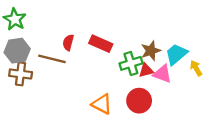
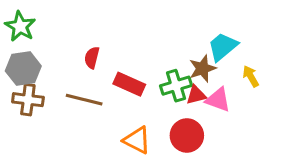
red rectangle: (101, 44) -> (129, 84), moved
cyan trapezoid: (176, 54) -> (223, 47), moved
brown line: (52, 59) -> (84, 100), moved
yellow arrow: (196, 68) -> (251, 76), moved

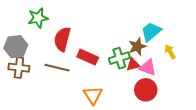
green star: (20, 26) -> (38, 18), moved, turned 30
red semicircle: (92, 58) -> (62, 39), size x1.6
red circle: (187, 135) -> (146, 90), moved
orange triangle: (137, 140) -> (93, 95), turned 30

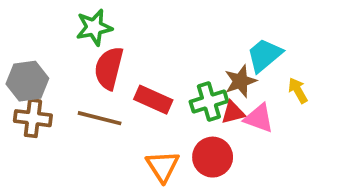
green star: (38, 18) -> (94, 27), moved
red circle: (146, 90) -> (213, 157), moved

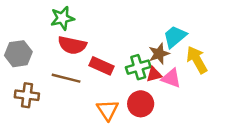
red semicircle: (109, 68) -> (72, 45), turned -92
yellow arrow: (298, 90) -> (197, 60), size x1.6
brown cross: (33, 118) -> (27, 95), moved

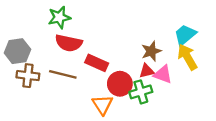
cyan trapezoid: (175, 37) -> (185, 35), moved
green cross: (138, 67) -> (141, 92), moved
brown cross: (27, 95) -> (28, 76), moved
red circle: (141, 104) -> (120, 84), moved

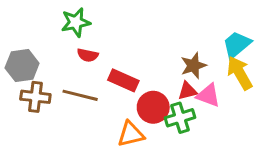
red semicircle: (69, 43) -> (88, 55), size x0.6
orange triangle: (102, 105) -> (131, 134), turned 50

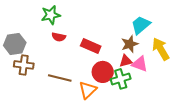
cyan trapezoid: (237, 45) -> (141, 25), moved
red rectangle: (123, 80) -> (91, 46), moved
brown line: (80, 95) -> (60, 78), moved
orange triangle: (131, 134) -> (88, 90), turned -30

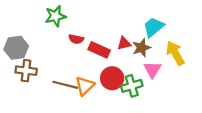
red semicircle: (59, 37) -> (76, 39), moved
red triangle: (126, 61) -> (124, 43), moved
pink triangle: (140, 64) -> (152, 70), turned 42
orange triangle: (88, 90) -> (85, 86), moved

